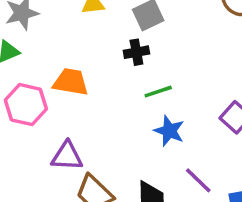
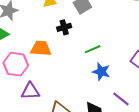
black cross: (136, 52) -> (64, 27), moved
purple triangle: (67, 156) -> (30, 91), moved

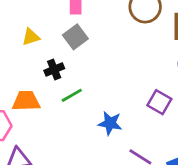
green line: (93, 49) -> (72, 95), moved

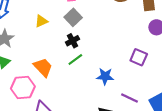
black cross: (54, 70) -> (73, 41), moved
orange trapezoid: (26, 101) -> (43, 67), turned 55

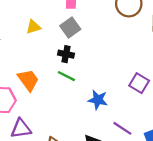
black cross: (73, 41) -> (66, 54), turned 32
green line: (75, 60) -> (66, 76), turned 56

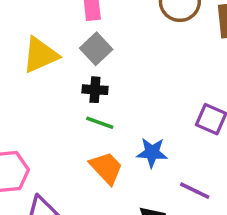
yellow triangle: (33, 27) -> (40, 55), size x1.6
orange trapezoid: (28, 80) -> (106, 168), moved

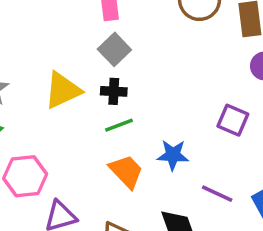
yellow triangle: (40, 55) -> (63, 90), moved
green line: (100, 123) -> (119, 125), turned -40

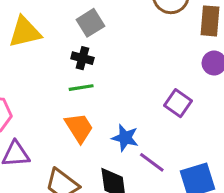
yellow triangle: (63, 90) -> (25, 32), moved
blue star: (173, 155) -> (125, 138), moved

